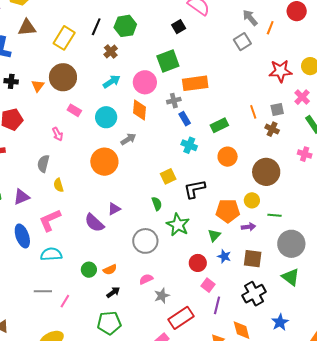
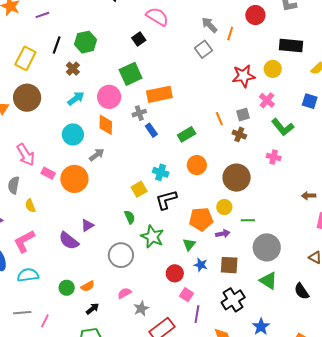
pink rectangle: (74, 110) -> (48, 173), moved
pink arrow: (58, 134) -> (26, 155), size x1.6
cyan cross: (189, 145) -> (161, 172), moved

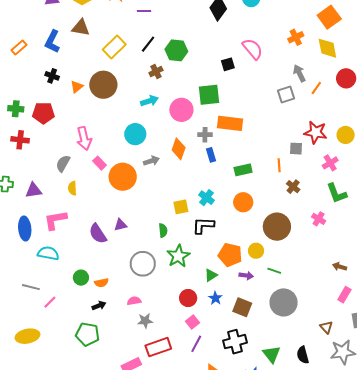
gray square: (243, 115) -> (296, 149), moved
orange diamond: (106, 125) -> (179, 149), moved
green triangle: (268, 281) -> (272, 354), moved

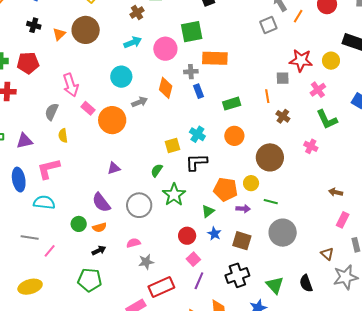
green semicircle: (163, 230) -> (157, 170), turned -136
purple semicircle: (98, 234) -> (101, 203), moved

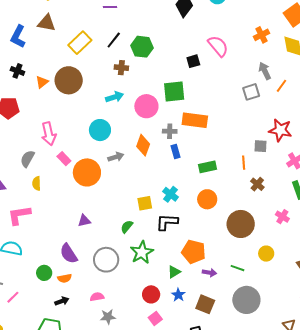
brown cross: (137, 13) -> (121, 68), turned 32
yellow circle: (251, 183) -> (266, 254), moved

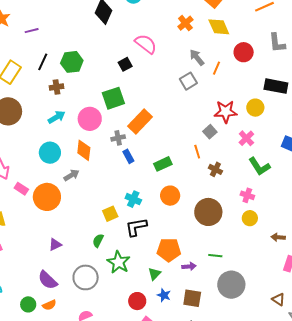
orange rectangle: (195, 120) -> (140, 121), turned -40
orange diamond: (143, 145) -> (84, 150), moved
gray square: (260, 146) -> (210, 132), turned -32
yellow circle: (266, 254) -> (250, 218), moved

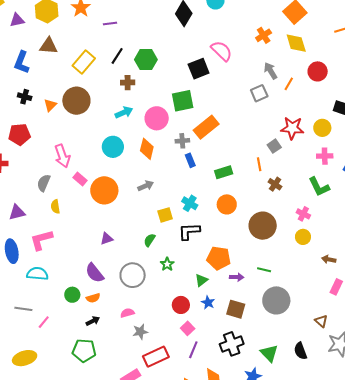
black square: (125, 64) -> (199, 69), size x1.5
pink cross: (246, 138) -> (325, 156), moved, turned 35
gray arrow: (72, 175) -> (146, 186), moved
green star: (119, 262) -> (167, 264), size x0.6

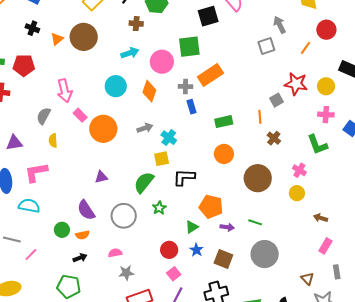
orange line: (289, 84) -> (306, 48), moved
cyan cross: (190, 203) -> (169, 138), moved
green semicircle: (150, 240) -> (144, 182), size x1.6

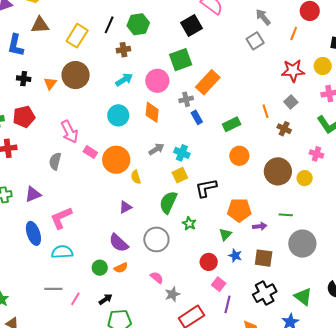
gray square: (276, 100) -> (291, 102), moved
yellow semicircle: (53, 141) -> (136, 177), moved
yellow circle: (297, 193) -> (305, 178), moved
pink semicircle: (115, 253) -> (157, 278), turned 64
black arrow: (80, 258) -> (106, 299), moved

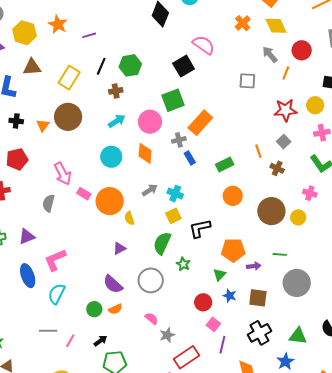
gray arrow: (263, 17) -> (270, 54), moved
gray square: (255, 41) -> (247, 81), turned 36
cyan semicircle: (62, 252) -> (57, 294), turned -60
green triangle: (303, 297) -> (298, 336), turned -30

